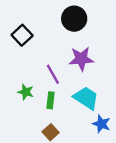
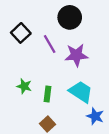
purple line: (53, 74) -> (50, 44), moved

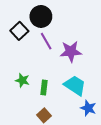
black circle: (70, 17) -> (41, 16), moved

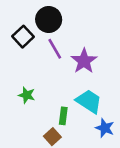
purple star: (71, 51) -> (84, 61), turned -30
green rectangle: (44, 88) -> (63, 116), moved

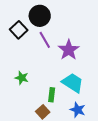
blue star: (105, 128) -> (78, 110), moved

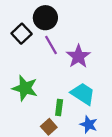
green star: (22, 78) -> (25, 88), size x1.6

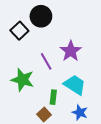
purple line: (51, 45) -> (46, 61), moved

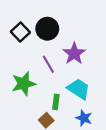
black circle: (41, 16) -> (47, 29), moved
green star: (23, 80) -> (24, 84), turned -30

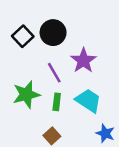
green rectangle: (56, 102) -> (57, 102), moved
blue star: (84, 118) -> (105, 133), moved

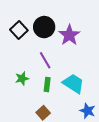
purple star: (83, 61) -> (69, 35), moved
green star: (26, 95) -> (22, 78), size x0.6

